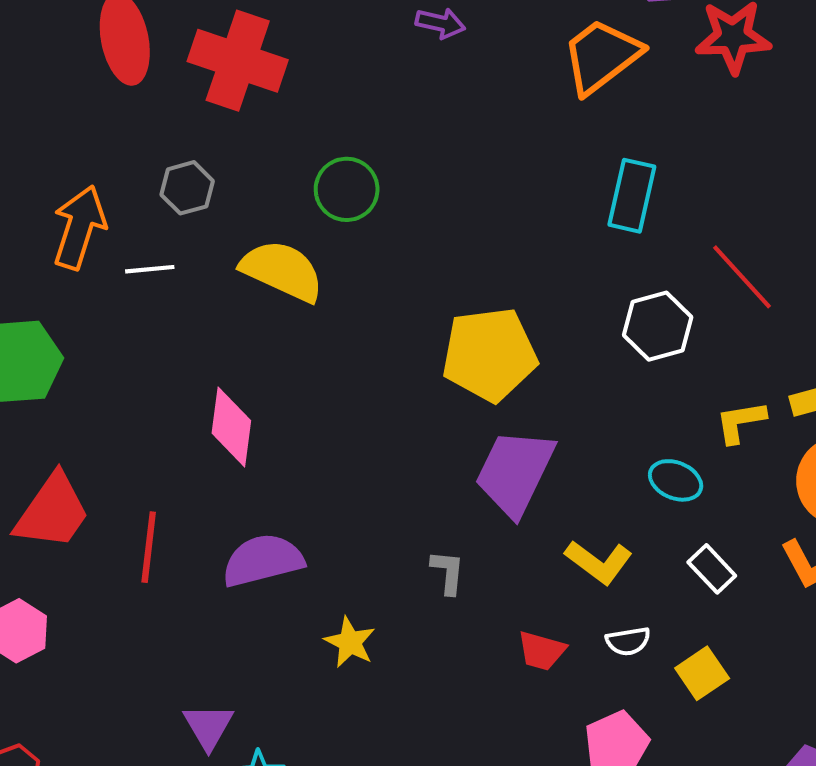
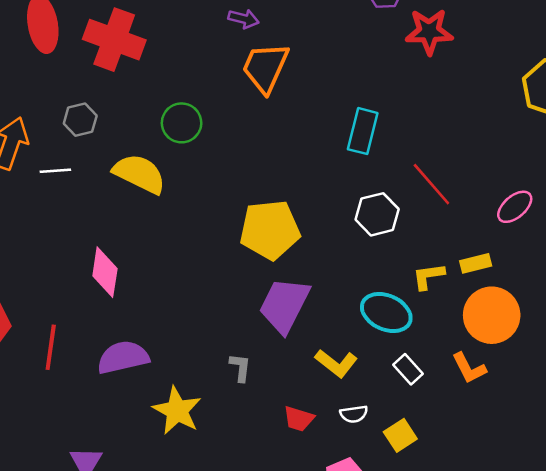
orange trapezoid: (601, 56) -> (265, 68), moved, turned -30
cyan ellipse: (676, 480) -> (386, 313), size x1.5
yellow star: (350, 642) -> (177, 411), size x1.5

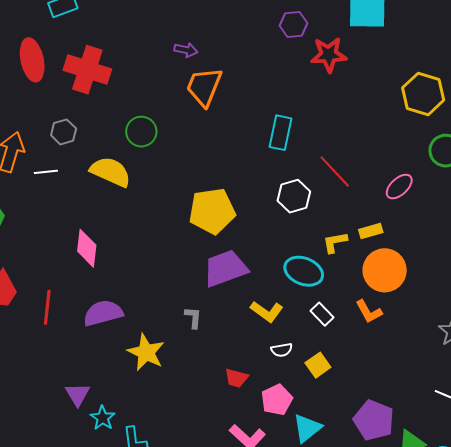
purple trapezoid: (284, 305) -> (225, 268), turned 45
red trapezoid: (299, 419) -> (236, 378), moved

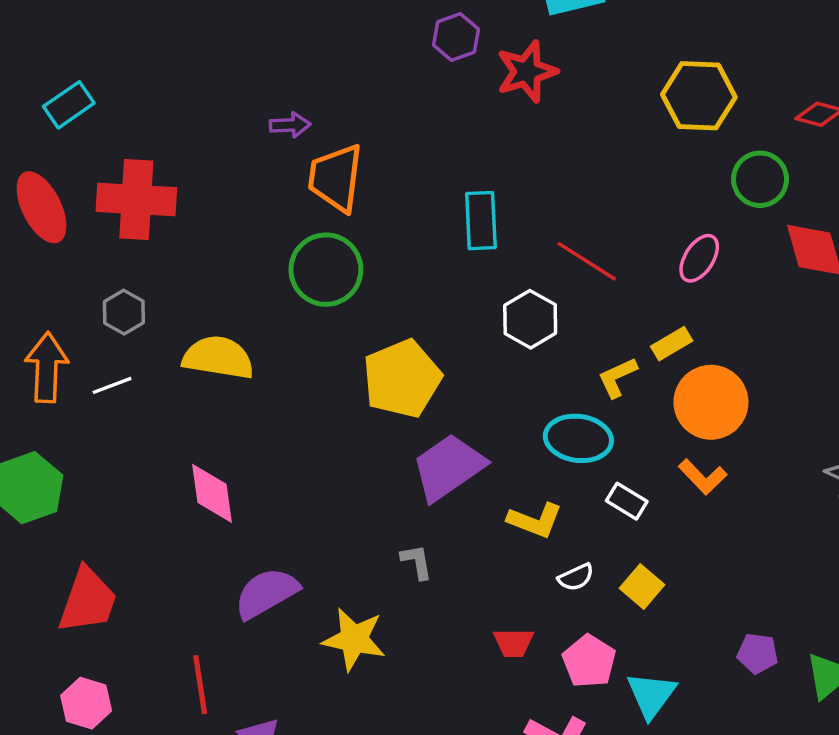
green circle: (141, 132) -> (326, 270), moved, size x1.4
red line: (47, 307) -> (200, 685), moved
purple pentagon: (374, 420) -> (758, 653), size x0.6

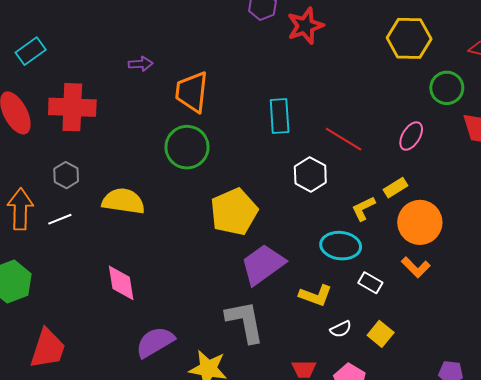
purple arrow: (290, 125) -> (141, 64), moved
gray L-shape: (417, 562) -> (245, 322), size x2.0

